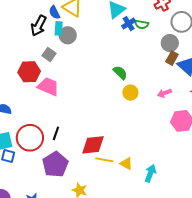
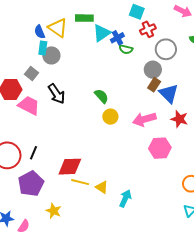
blue cross: (129, 24) -> (117, 38), moved
black arrow: (39, 26) -> (56, 94), moved, turned -65
pink arrow: (164, 93) -> (144, 119), size x1.6

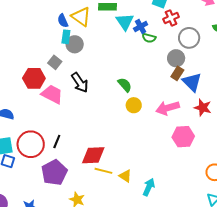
cyan triangle: (102, 33) -> (125, 22), turned -30

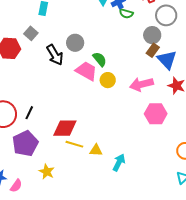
gray circle: (75, 44) -> (75, 43), moved
pink trapezoid: (52, 94) -> (86, 71), moved
yellow triangle: (125, 176) -> (96, 150), turned -32

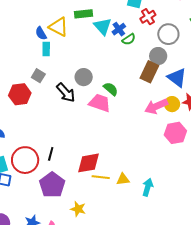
green semicircle: (126, 14) -> (129, 39), turned -40
brown rectangle: (153, 50) -> (149, 72), moved, size x1.5
yellow circle: (108, 80) -> (172, 104), moved

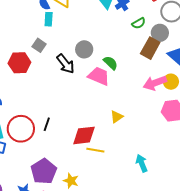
green semicircle: (129, 39) -> (139, 23), moved
yellow triangle: (123, 179) -> (117, 117), moved, turned -32
purple pentagon: (52, 185) -> (44, 171), moved
cyan arrow: (148, 187) -> (142, 163), turned -42

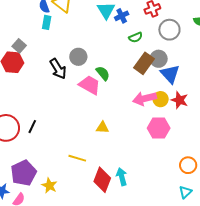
gray circle: (160, 33) -> (159, 59), moved
gray square: (39, 45) -> (19, 46), moved
yellow triangle: (117, 117) -> (102, 128), turned 32
red diamond: (84, 135) -> (102, 180), moved, turned -70

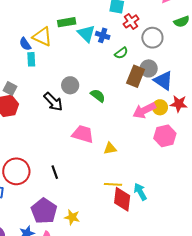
blue cross: (122, 16) -> (103, 35), turned -32
pink trapezoid: (90, 85) -> (83, 134), moved
black line: (32, 127) -> (55, 172), moved, turned -32
yellow line: (77, 158) -> (113, 184), moved

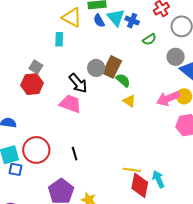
blue semicircle: (25, 44) -> (99, 21), moved
brown rectangle: (136, 76) -> (112, 67), moved
pink trapezoid: (83, 134) -> (70, 104), moved
yellow triangle: (110, 148) -> (129, 101), moved, turned 40

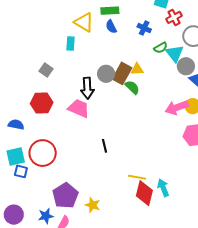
cyan triangle: (116, 18) -> (175, 53), moved
black arrow: (78, 83) -> (87, 88), turned 35
red hexagon: (32, 84) -> (42, 103), moved
yellow triangle: (129, 101) -> (137, 69), moved, turned -40
black line: (75, 154) -> (104, 146), moved

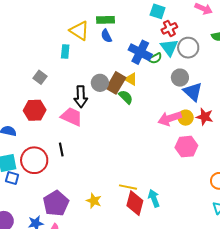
blue cross: (144, 28) -> (140, 52), moved, size x1.6
cyan triangle: (175, 53) -> (169, 47), moved
yellow triangle: (137, 69) -> (131, 79), turned 32
black line: (104, 146) -> (61, 149), moved
yellow star: (93, 205) -> (94, 201), moved

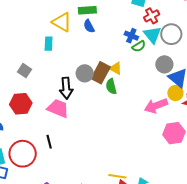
blue cross: (140, 52) -> (131, 36), moved, size x0.6
green semicircle: (126, 97) -> (111, 86), turned -147
yellow circle: (186, 118) -> (175, 93), moved

